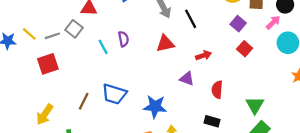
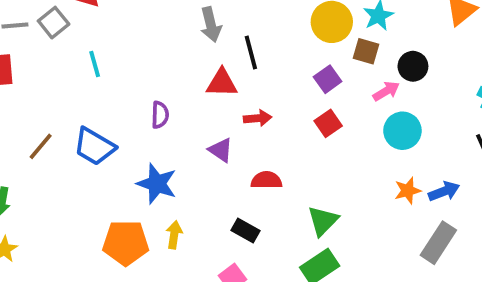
purple semicircle: (123, 39) -> (160, 115), moved
red triangle: (165, 44) -> (222, 83), moved
red semicircle: (217, 90) -> (266, 180), turned 72

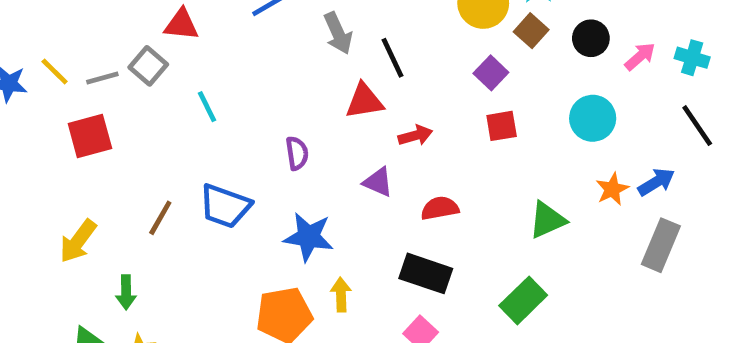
brown square: (366, 51) -> (531, 31), turned 36
pink arrow: (386, 91) -> (640, 56), moved
red square: (328, 123) -> (502, 126), turned 36
green triangle: (323, 221) -> (547, 220), moved, turned 32
black rectangle: (245, 230) -> (426, 273), size x1.5

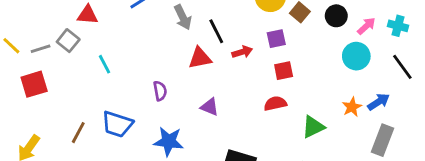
purple square: (491, 73) -> (276, 39), turned 36
cyan circle: (593, 118) -> (356, 56), moved
red arrow: (415, 135) -> (242, 52), moved
red semicircle: (440, 208) -> (275, 103), moved

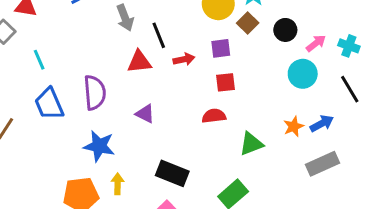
purple semicircle: (160, 91) -> (95, 92), size x1.6
blue trapezoid: (117, 124) -> (49, 104), moved, turned 44
gray rectangle: (382, 140) -> (322, 164), turned 40

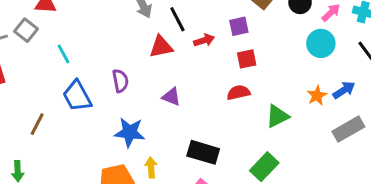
purple semicircle: (95, 92) -> (120, 81), size x0.7

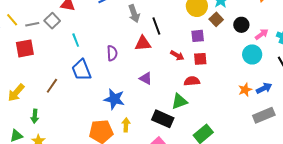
red arrow: (204, 40) -> (177, 55), moved, turned 40
purple semicircle: (120, 81) -> (112, 53), moved
green triangle: (277, 116) -> (179, 101), moved

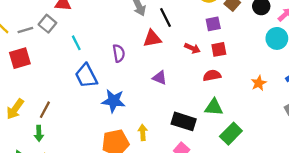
brown line: (52, 86) -> (45, 110), moved
orange star: (245, 90) -> (259, 83), moved
blue star: (114, 99) -> (113, 101), moved
green triangle: (179, 101) -> (214, 107), moved, turned 30

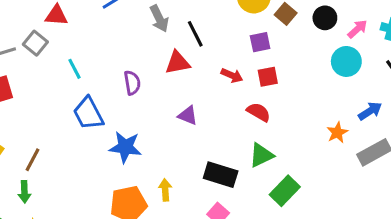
red semicircle: (212, 75) -> (259, 112), turned 42
orange star: (259, 83) -> (337, 132), moved
green triangle: (214, 107) -> (261, 155), turned -30

